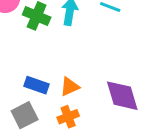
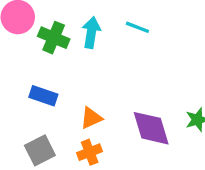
blue rectangle: (37, 85) -> (43, 96), moved

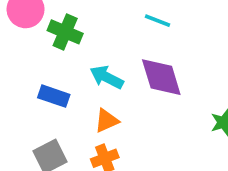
cyan arrow: (91, 32) -> (107, 77), moved, turned -72
purple diamond: (151, 128) -> (161, 77), moved

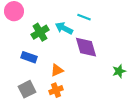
green cross: (65, 32) -> (40, 32), moved, turned 36
cyan arrow: (107, 77) -> (64, 28), moved

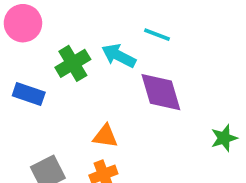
blue rectangle: (29, 57) -> (29, 94), moved
orange triangle: (57, 70) -> (105, 136), turned 32

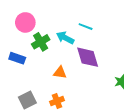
pink circle: (23, 23) -> (25, 22), moved
orange triangle: (105, 136) -> (60, 72), moved

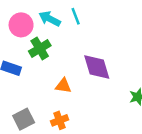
cyan line: (86, 27) -> (76, 16), moved, turned 48
cyan arrow: (65, 38) -> (50, 19), moved

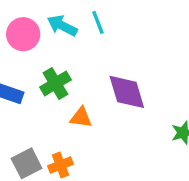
green cross: (40, 48) -> (55, 83), moved
orange cross: (60, 120) -> (61, 165), moved

